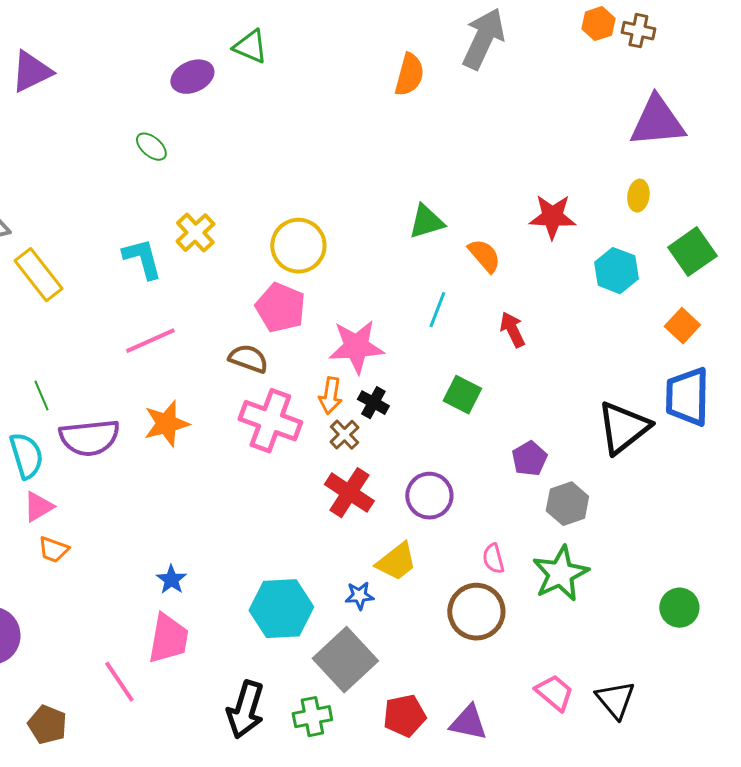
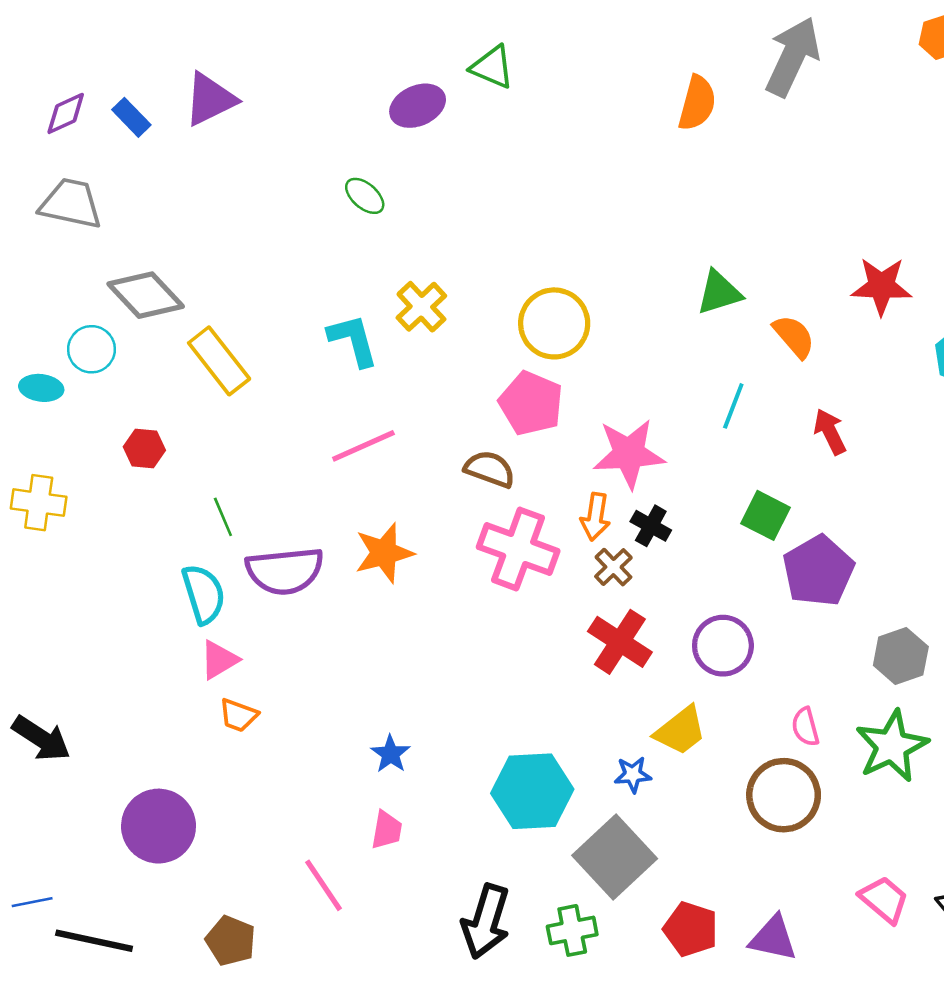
purple pentagon: (529, 459) -> (818, 571), moved, size x1.6
pink trapezoid: (168, 639) -> (387, 830), size x0.6
red pentagon: (404, 716) -> (691, 929), turned 30

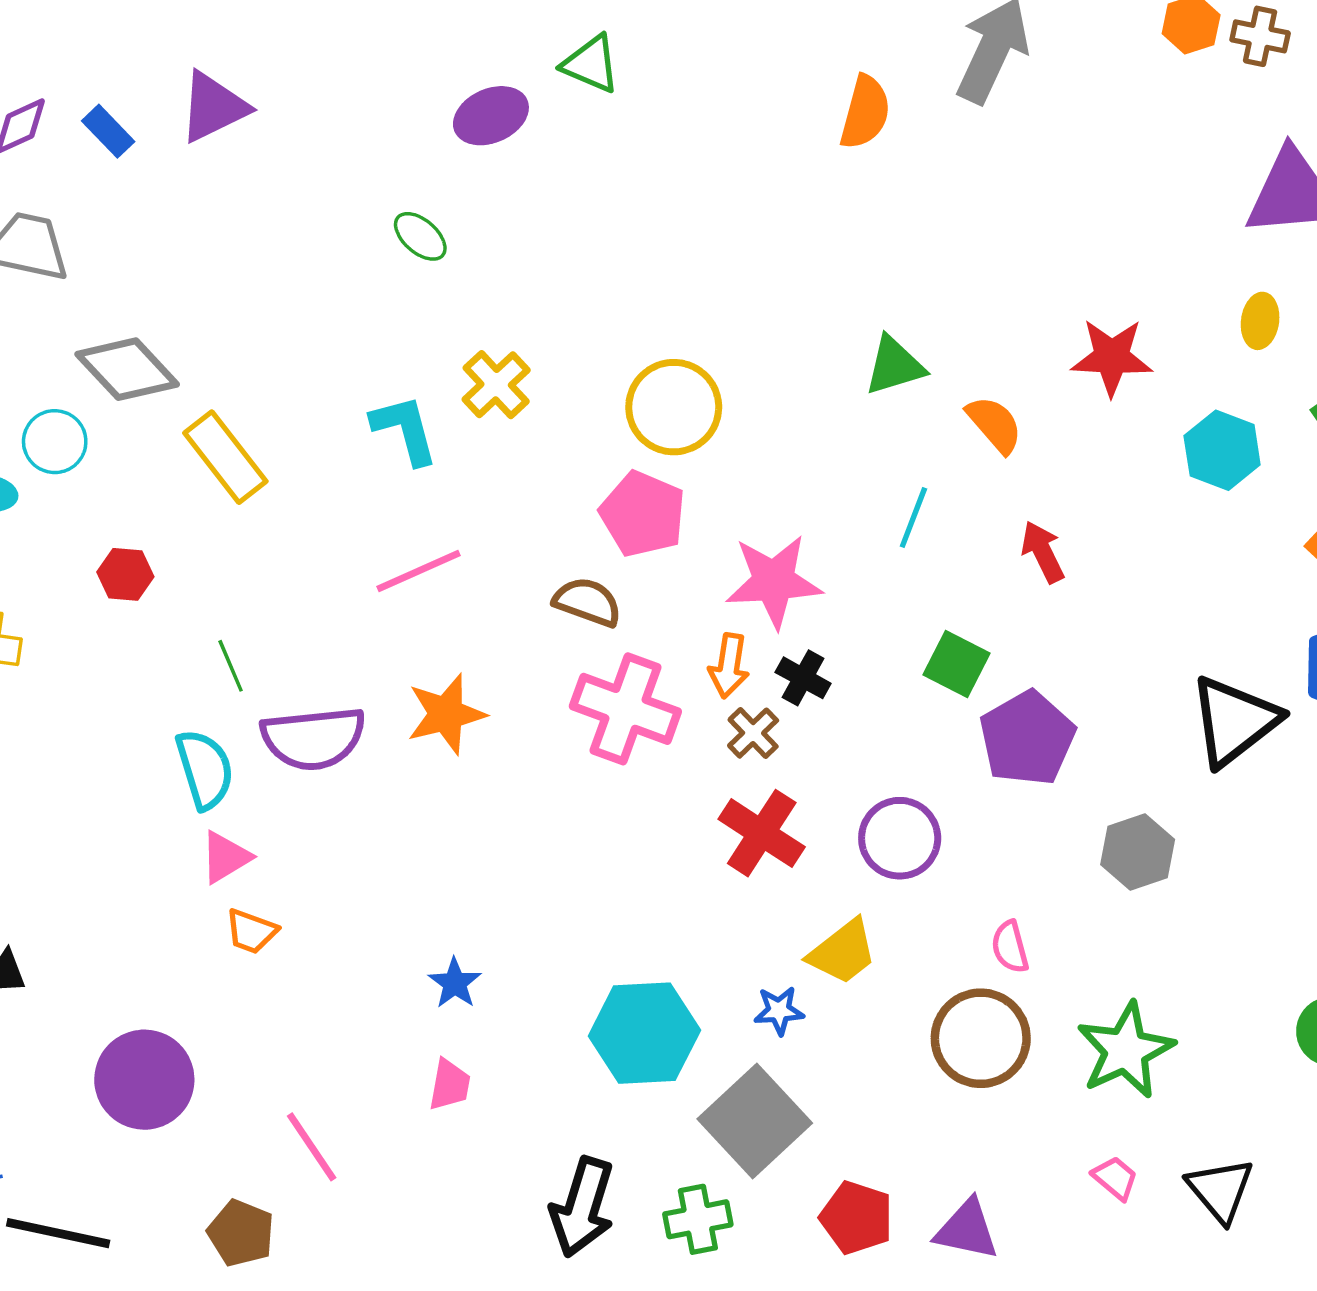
green star: (892, 746) -> (1126, 1050), moved
pink line: (323, 885) -> (312, 1147), moved
pink trapezoid: (884, 900) -> (1115, 1178), size x0.7

